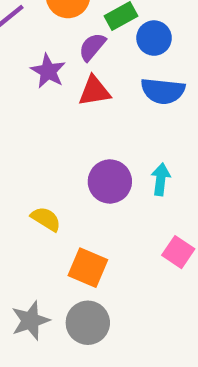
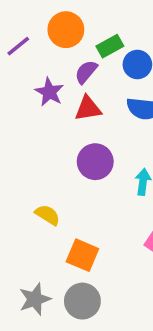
purple circle: (110, 181) -> (95, 162), moved

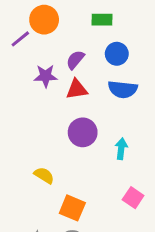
orange circle: (66, 30) -> (44, 20), moved
green rectangle: (110, 46) -> (102, 20), moved, turned 30
purple star: (49, 92) -> (46, 76), turned -30

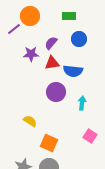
blue semicircle: (123, 89) -> (73, 71), moved

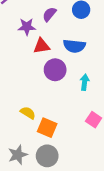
red triangle: (52, 63) -> (41, 46), moved
yellow semicircle: (30, 121) -> (28, 113), moved

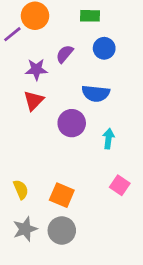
red triangle: (41, 46) -> (34, 101), moved, turned -36
yellow semicircle: (28, 113) -> (21, 190), moved, turned 35

